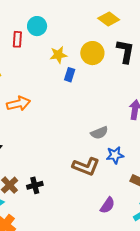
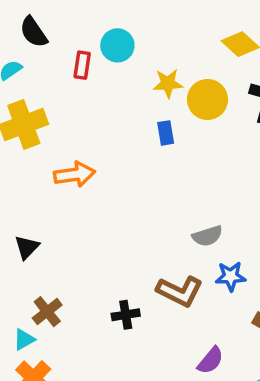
yellow star: (58, 55) -> (168, 83), moved
blue rectangle: (70, 75) -> (166, 133), turned -32
black cross: (35, 185) -> (126, 315), moved

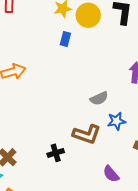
blue rectangle: (166, 133) -> (65, 39), turned 32
purple semicircle: (210, 360) -> (111, 174), turned 108

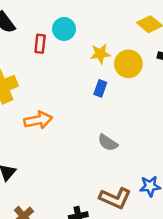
gray semicircle: (99, 98) -> (108, 143), moved, turned 54

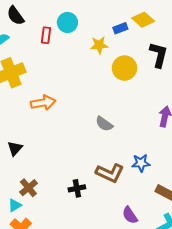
yellow circle: (128, 64) -> (125, 68), moved
blue rectangle: (100, 88) -> (120, 28), moved, turned 48

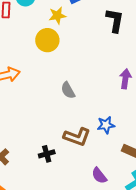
yellow circle: (125, 68) -> (47, 40), moved
gray semicircle: (104, 124) -> (68, 90), turned 30

